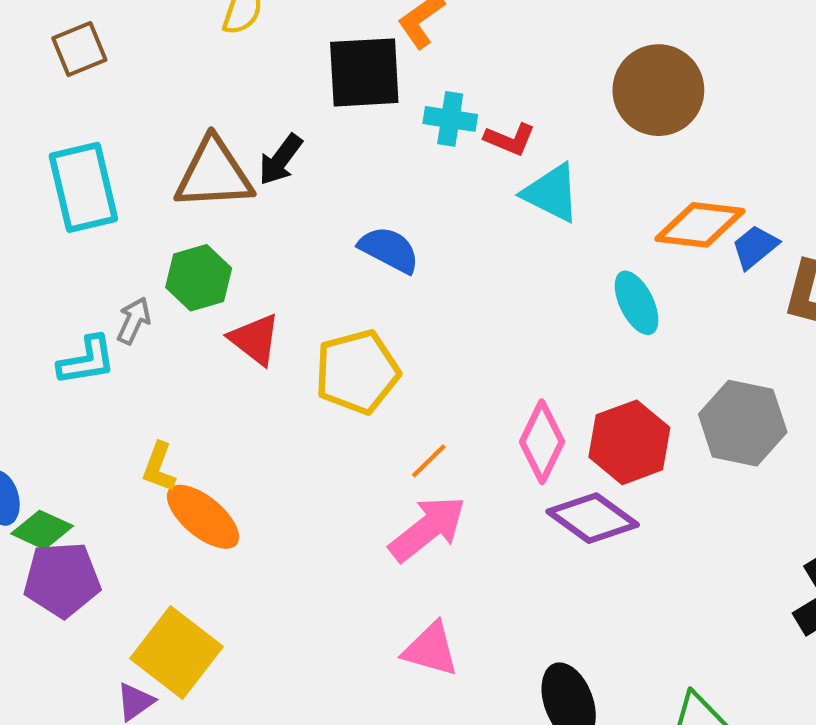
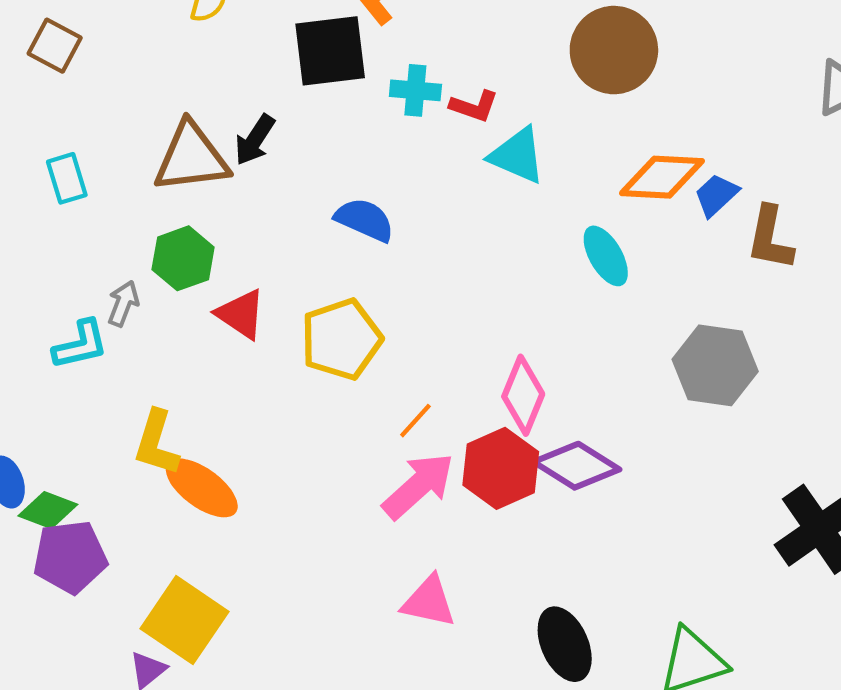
brown square: (79, 49) -> (55, 46), turned -36
cyan rectangle: (83, 187) -> (67, 178), size x0.6
red hexagon: (629, 442) -> (501, 468), moved
yellow L-shape: (159, 467) -> (156, 443), size x1.4

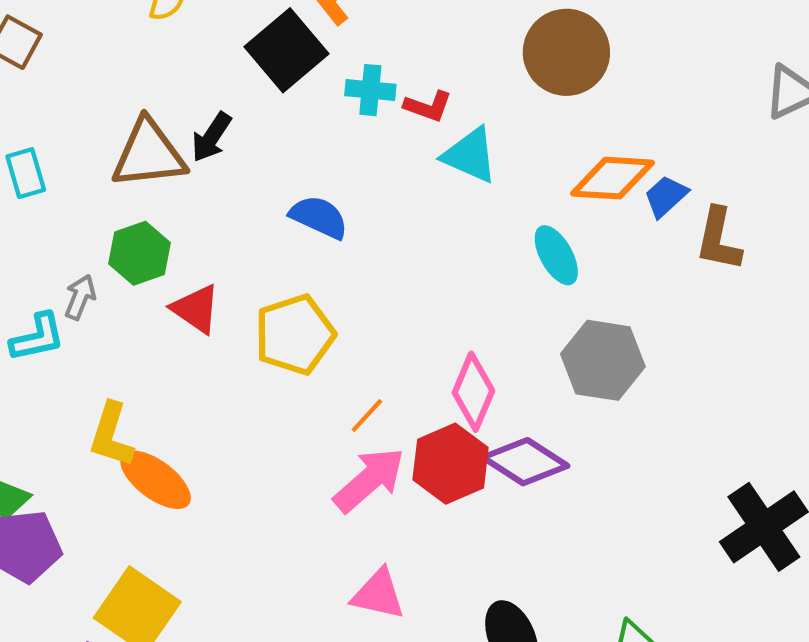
black square: (330, 51) -> (287, 50), turned -34
gray hexagon: (715, 365) -> (603, 360), moved

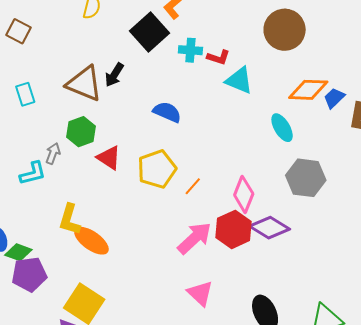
brown triangle: (149, 154) -> (84, 84), turned 30
orange line: (367, 416) -> (193, 186), moved
pink triangle: (378, 594) -> (200, 293), turned 32

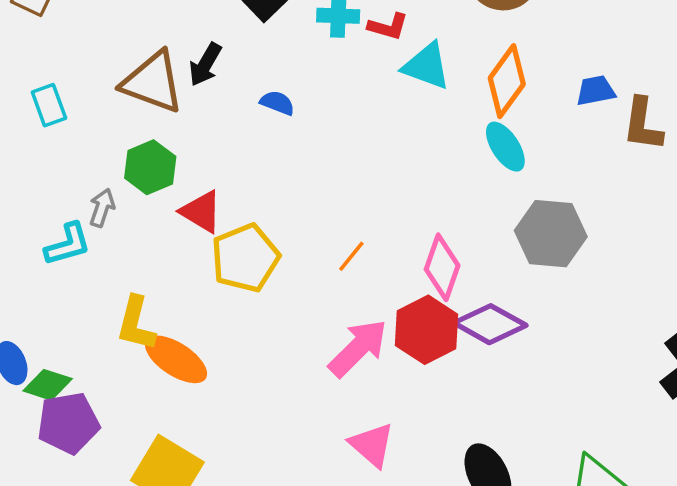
orange diamond: (308, 90) -> (507, 81), moved, turned -54
blue trapezoid: (334, 98) -> (596, 90), turned 35
blue semicircle: (167, 112) -> (277, 103), moved, size x0.7
yellow pentagon: (157, 169) -> (245, 258), moved

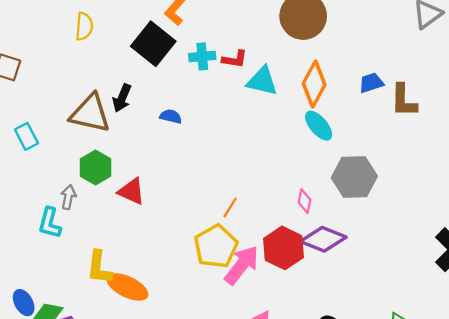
cyan L-shape: (68, 244) -> (50, 223), turned 128
yellow pentagon: (245, 258) -> (216, 246), moved
pink diamond: (442, 267) -> (305, 201), moved, size x0.6

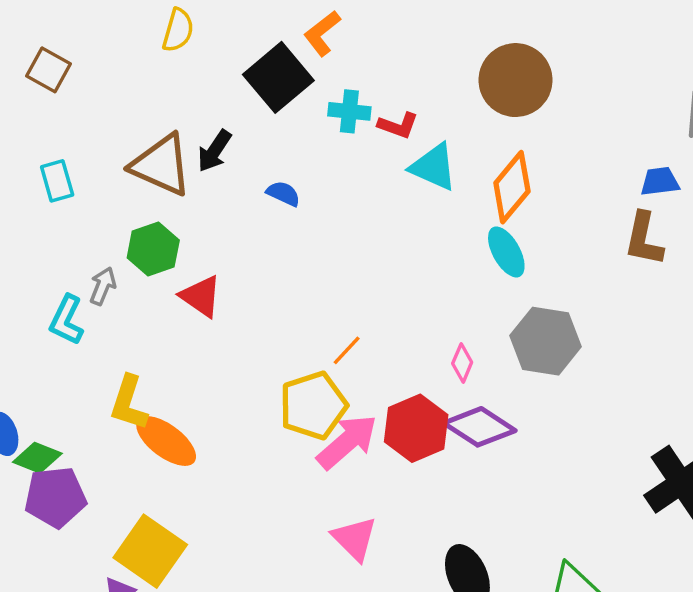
blue trapezoid: (371, 83) -> (660, 182), moved

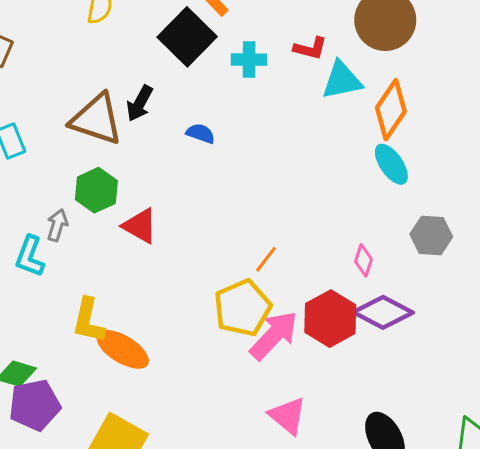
red L-shape: (398, 125) -> (310, 48), moved
cyan triangle: (434, 167) -> (342, 80), moved, turned -30
gray hexagon: (546, 341) -> (431, 236), size x0.7

